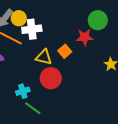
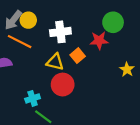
white cross: (32, 29) -> (60, 32), moved

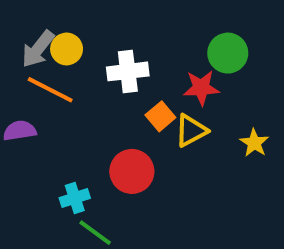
yellow triangle: (55, 62) -> (191, 131), moved, turned -42

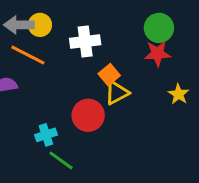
gray arrow: (38, 49) -> (19, 25), turned 52
red star: (201, 88) -> (157, 54), moved
yellow triangle: (191, 131) -> (117, 93), moved

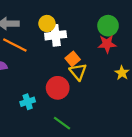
yellow circle: (40, 25) -> (47, 24), moved
yellow triangle: (117, 93) -> (78, 72), turned -42
green line: (61, 160) -> (62, 123), moved

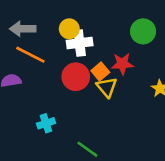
red star: (107, 44) -> (122, 64), moved
red circle: (58, 88) -> (76, 77), moved

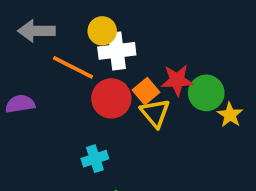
green circle: (143, 31) -> (206, 93), moved
orange line: (30, 55) -> (73, 67), moved
cyan cross: (46, 123) -> (95, 159), moved

